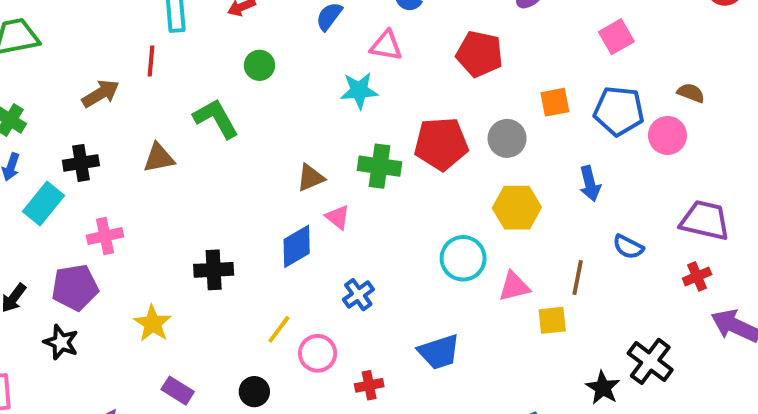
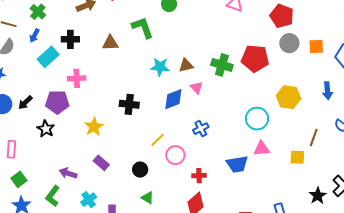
cyan star: (359, 91) -> (160, 67), moved
gray circle: (507, 138) -> (289, 43), moved
pink triangle: (514, 286) -> (261, 149), moved

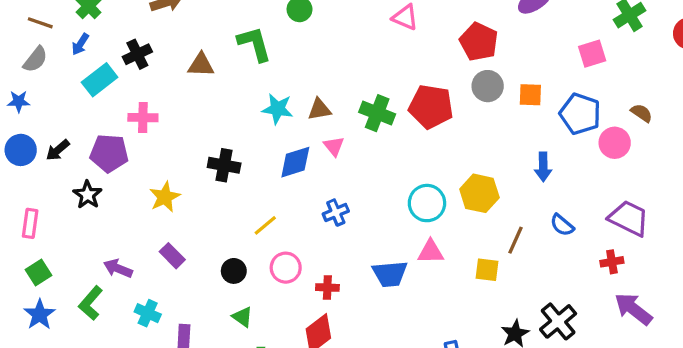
black cross: (70, 39) -> (137, 54), turned -30
yellow hexagon: (288, 97) -> (479, 193), moved
pink circle: (175, 155) -> (286, 268), moved
cyan cross: (89, 200) -> (148, 313), turned -35

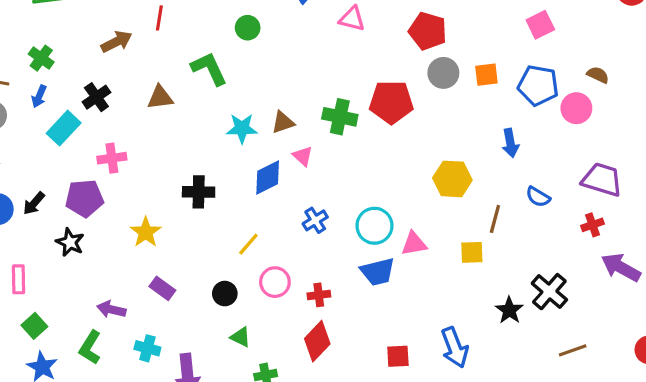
cyan circle: (427, 203) -> (374, 226), moved

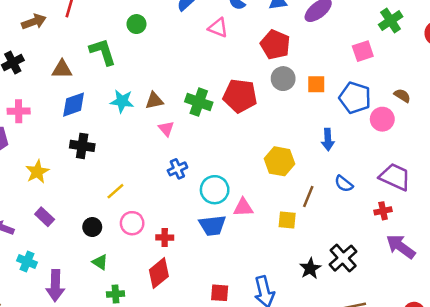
blue diamond: (268, 178) -> (74, 105), moved
blue cross: (315, 220) -> (177, 169), moved

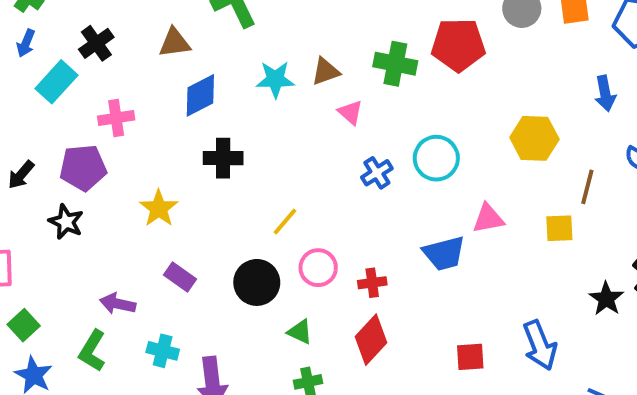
cyan circle: (215, 190) -> (436, 158), moved
black circle: (92, 227) -> (257, 282), size x1.5
green triangle: (100, 262) -> (300, 332), moved

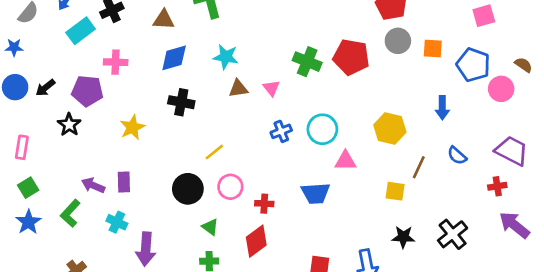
brown triangle: (326, 71) -> (238, 89), moved
pink triangle: (488, 218) -> (345, 161), moved
purple rectangle: (180, 277) -> (124, 182), moved, turned 42
black star: (606, 299) -> (403, 237), moved, turned 30

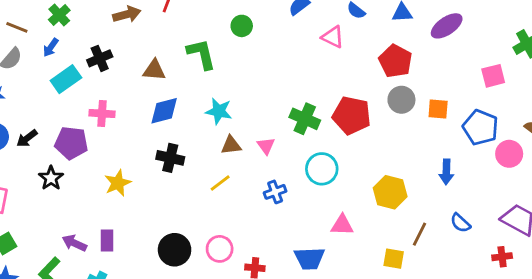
cyan circle: (322, 129) -> (322, 169), moved
yellow line: (214, 152) -> (220, 183), moved

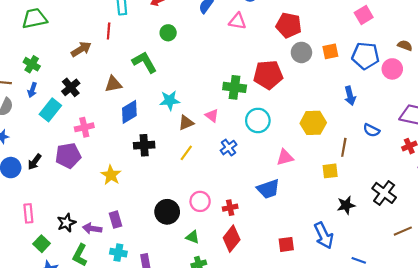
black star: (51, 178) -> (66, 223), moved, turned 30

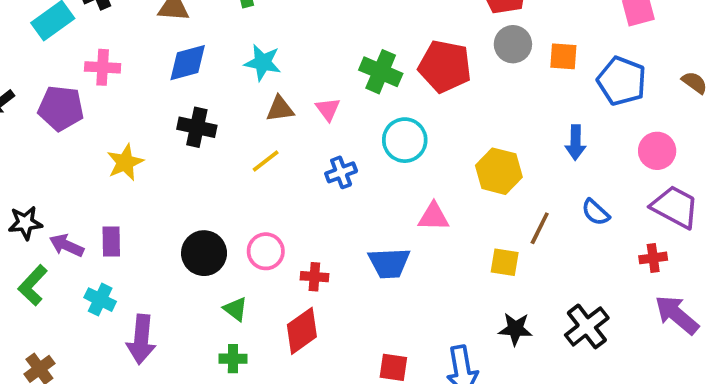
pink circle: (392, 69) -> (657, 151), moved

